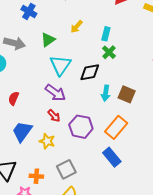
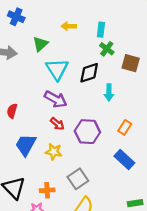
yellow arrow: (77, 27) -> (69, 26), turned 56
brown square: (127, 94) -> (131, 63), moved
orange rectangle: (116, 127) -> (125, 127), size x0.6

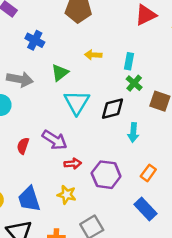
purple arrow: (56, 99) -> (55, 140), moved
red arrow: (57, 124) -> (73, 164), turned -48
blue trapezoid: (26, 145) -> (29, 199), moved, turned -50

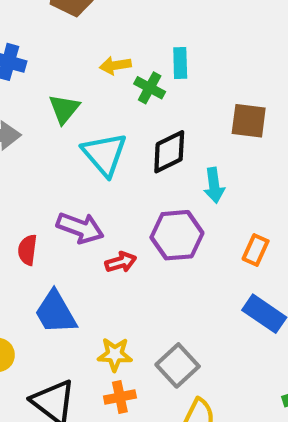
green cross: (134, 83) -> (150, 88), moved
purple hexagon: (106, 175) -> (177, 235), moved
yellow star: (67, 195) -> (115, 354), moved
blue trapezoid: (29, 199) -> (55, 312), moved

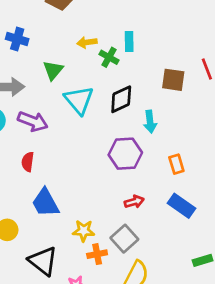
purple arrow: (80, 228) -> (33, 121), moved
orange rectangle: (256, 250) -> (176, 164), turned -42
red arrow: (121, 262) -> (134, 202), moved
orange cross: (120, 397) -> (97, 254), moved

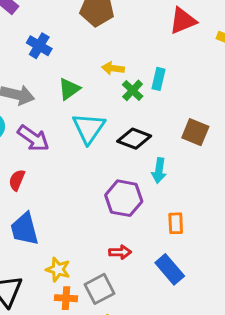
black diamond: (121, 99) -> (134, 139), turned 32

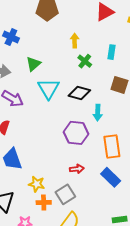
yellow arrow: (113, 68) -> (75, 41), moved, turned 88
cyan rectangle: (159, 79) -> (111, 52), moved
green cross: (133, 90) -> (85, 61), moved
orange rectangle: (176, 223) -> (112, 147), size x1.6

